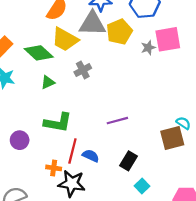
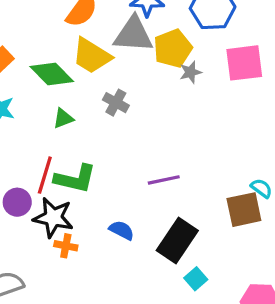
gray star: (148, 48) -> (190, 72), moved
gray cross: (83, 70) -> (116, 103), turned -35
red line: (72, 151) -> (45, 175), moved
black rectangle: (128, 161) -> (177, 240), size x1.5
black star: (72, 183) -> (53, 218), moved

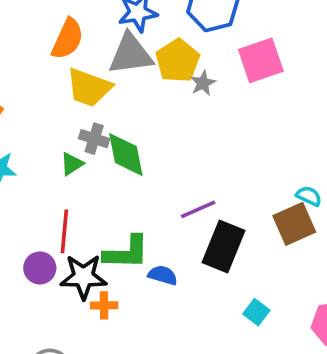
green diamond: (52, 74) -> (126, 155), moved, turned 45
gray cross: (116, 103) -> (94, 139), moved
green L-shape: (75, 179) -> (126, 252), moved
black rectangle: (177, 240) -> (223, 247), moved

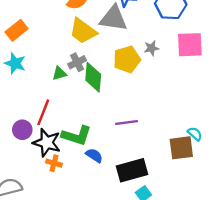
yellow pentagon: (178, 61) -> (127, 59), moved
gray cross: (94, 139) -> (77, 62), turned 30
black rectangle: (223, 247) -> (132, 170), moved, turned 36

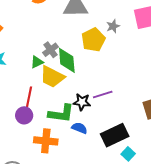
yellow trapezoid: (83, 31) -> (52, 77), moved
purple circle: (22, 130) -> (24, 115), moved
black star: (47, 143) -> (82, 102), moved, size x0.7
orange cross: (54, 163) -> (46, 141), size x1.6

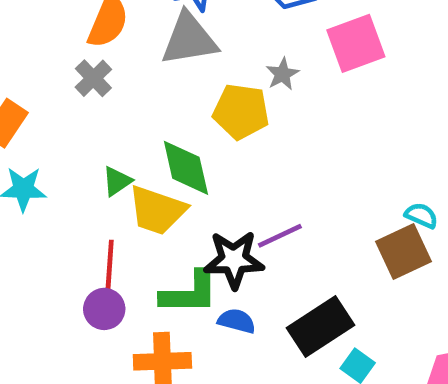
yellow pentagon: (93, 40) -> (241, 112), turned -30
gray cross: (51, 50) -> (93, 78), moved
black star: (82, 102) -> (234, 260), size x1.4

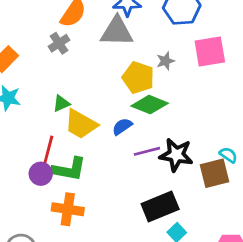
green diamond: (186, 168) -> (150, 105), moved, turned -66
black star: (234, 260) -> (176, 155), moved
green L-shape: (189, 293) -> (69, 169), moved
blue semicircle: (237, 321) -> (122, 127), moved, turned -60

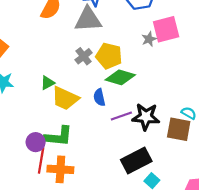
gray cross: (59, 43) -> (84, 56), moved
gray star: (165, 61) -> (149, 39), moved
blue semicircle: (122, 127) -> (99, 97), turned -63
red line: (48, 151) -> (41, 161), moved
brown square: (214, 173) -> (179, 129), turned 30

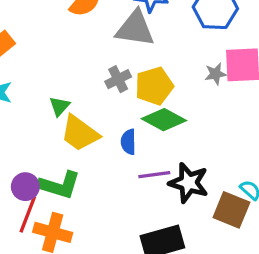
yellow pentagon: (109, 56) -> (154, 86), turned 30
green triangle: (48, 83) -> (59, 106), turned -32

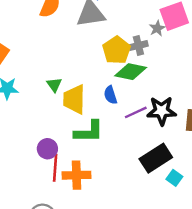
gray cross: (118, 79) -> (138, 45), moved, turned 30
yellow trapezoid: (80, 133) -> (74, 99), turned 72
green L-shape: (59, 185) -> (89, 132), moved

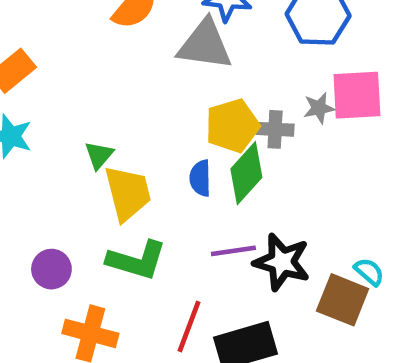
green diamond: (131, 72) -> (246, 173), turned -76
blue semicircle: (110, 95) -> (200, 178), moved
yellow trapezoid: (74, 99) -> (128, 193), turned 148
red line: (55, 168) -> (189, 327), moved

